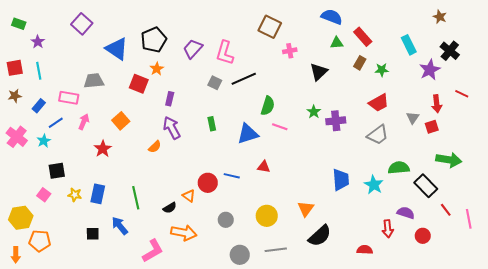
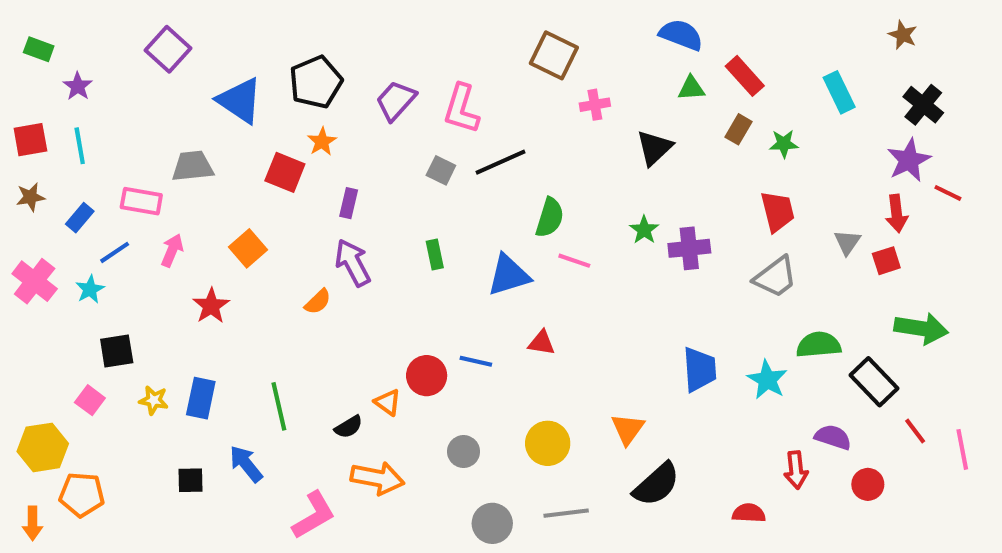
purple star: (430, 70) -> (909, 160), moved
red trapezoid: (379, 103) -> (778, 211), turned -75

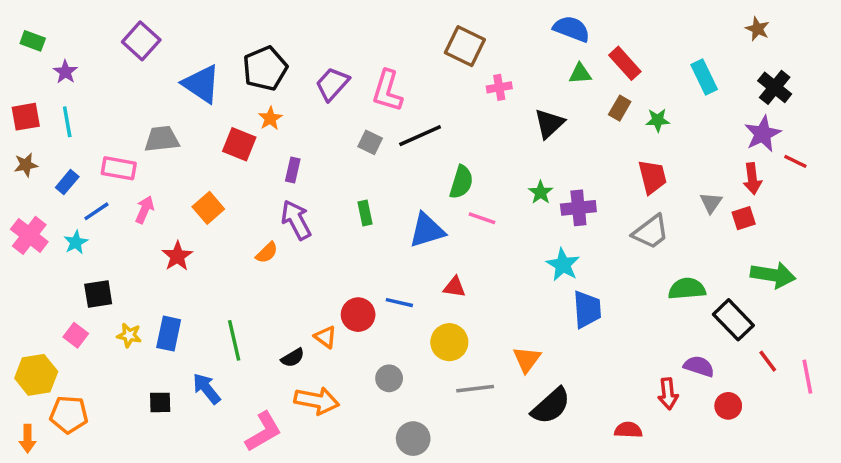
cyan star: (767, 380) -> (563, 265), moved
yellow circle: (548, 443) -> (449, 342), moved
gray line: (566, 513) -> (475, 389), moved

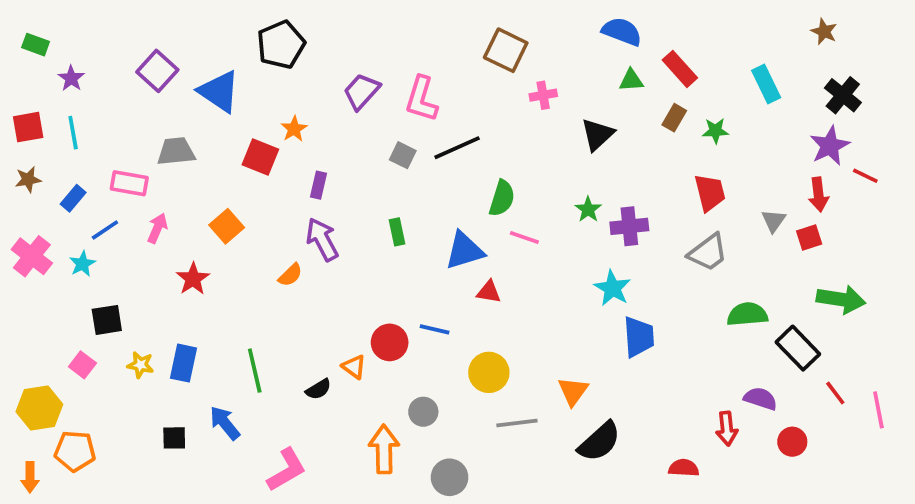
purple square: (141, 41) -> (157, 71), moved
black pentagon: (265, 68) -> (281, 45), moved
red triangle: (454, 287) -> (489, 292), moved
orange arrow: (317, 401) -> (384, 449), moved, turned -102

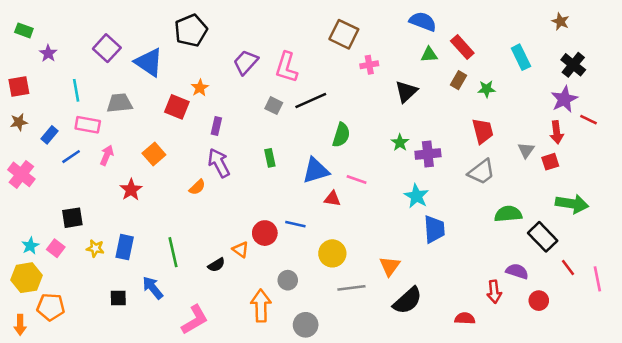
cyan line: (73, 133) -> (76, 90), moved
pink line: (524, 238) -> (357, 180), moved
cyan star: (82, 264) -> (30, 246), moved

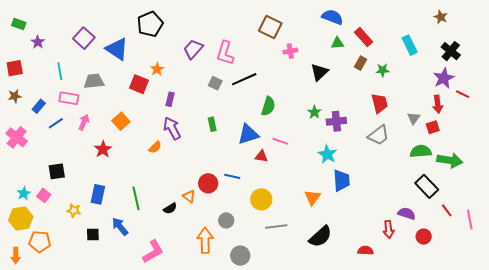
green semicircle: (508, 214) -> (421, 151), moved
yellow star: (95, 248) -> (74, 210), moved
orange triangle: (390, 266) -> (312, 197), moved

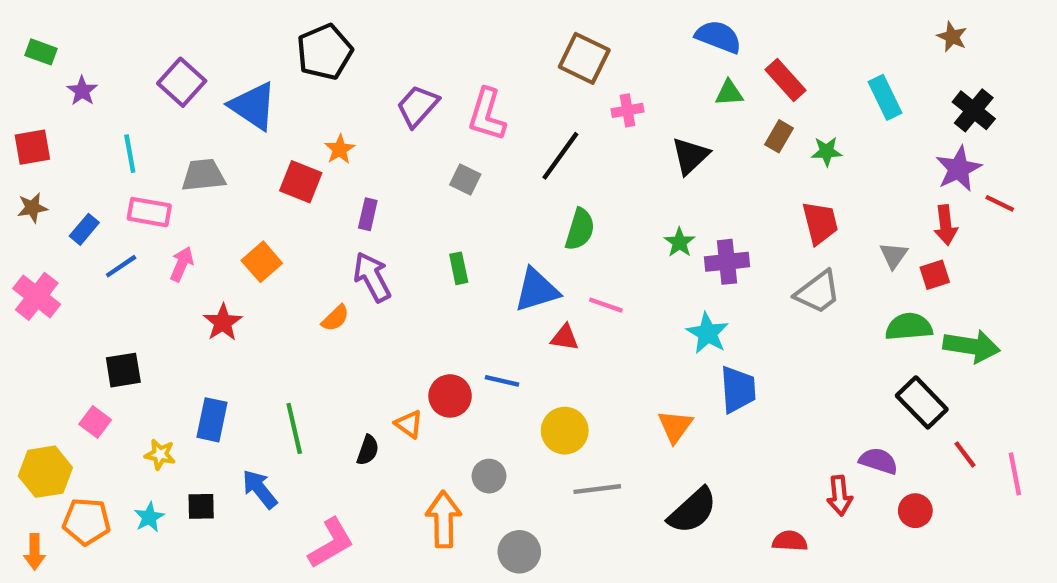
black line: (244, 79) -> (560, 156), moved, turned -30
cyan star: (24, 193) -> (149, 517), moved
black semicircle: (170, 208) -> (368, 450), turned -40

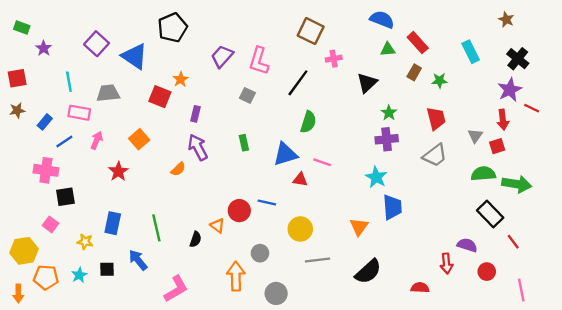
green star: (679, 242) -> (389, 113), moved
pink cross: (37, 296) -> (46, 170), moved, turned -30
pink line: (1015, 474) -> (521, 290), moved

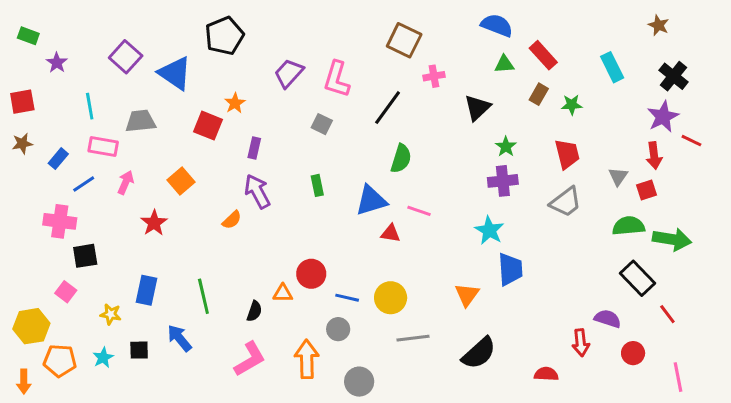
blue line: (267, 203) -> (347, 298), moved
orange triangle: (217, 226) -> (283, 293), turned -35
pink L-shape: (176, 289) -> (250, 359), moved

